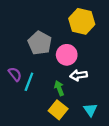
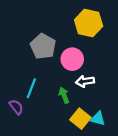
purple semicircle: (15, 74) -> (16, 107), moved
yellow square: (58, 110) -> (80, 119), moved
cyan triangle: (90, 110) -> (98, 119), turned -40

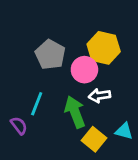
yellow hexagon: (89, 23) -> (104, 48), moved
green arrow: (64, 95) -> (75, 112), size x1.6
cyan triangle: (98, 119) -> (124, 131), moved

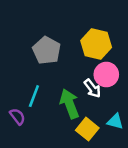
pink circle: (84, 70) -> (106, 75), moved
white arrow: (99, 96) -> (92, 88), turned -120

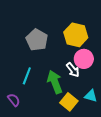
purple semicircle: (17, 116) -> (14, 100), moved

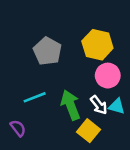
white arrow: (73, 70) -> (99, 105), moved
cyan line: (27, 76) -> (35, 97), turned 48
cyan triangle: (91, 96) -> (117, 106), moved

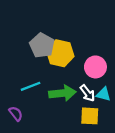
yellow hexagon: (97, 45) -> (60, 53), moved
green arrow: (71, 105) -> (62, 93), turned 105
yellow square: (88, 131) -> (90, 116), moved, turned -36

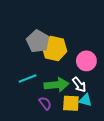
cyan triangle: (103, 94) -> (85, 100), moved
purple semicircle: (16, 114) -> (45, 103), moved
yellow square: (90, 116) -> (71, 103), moved

